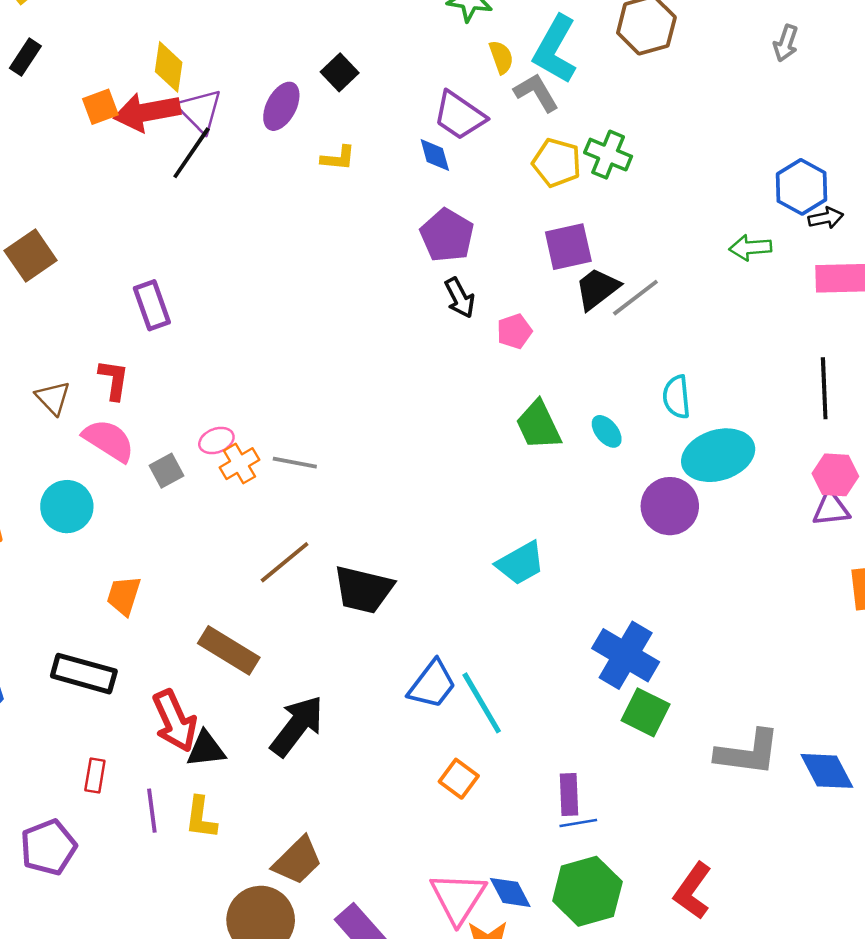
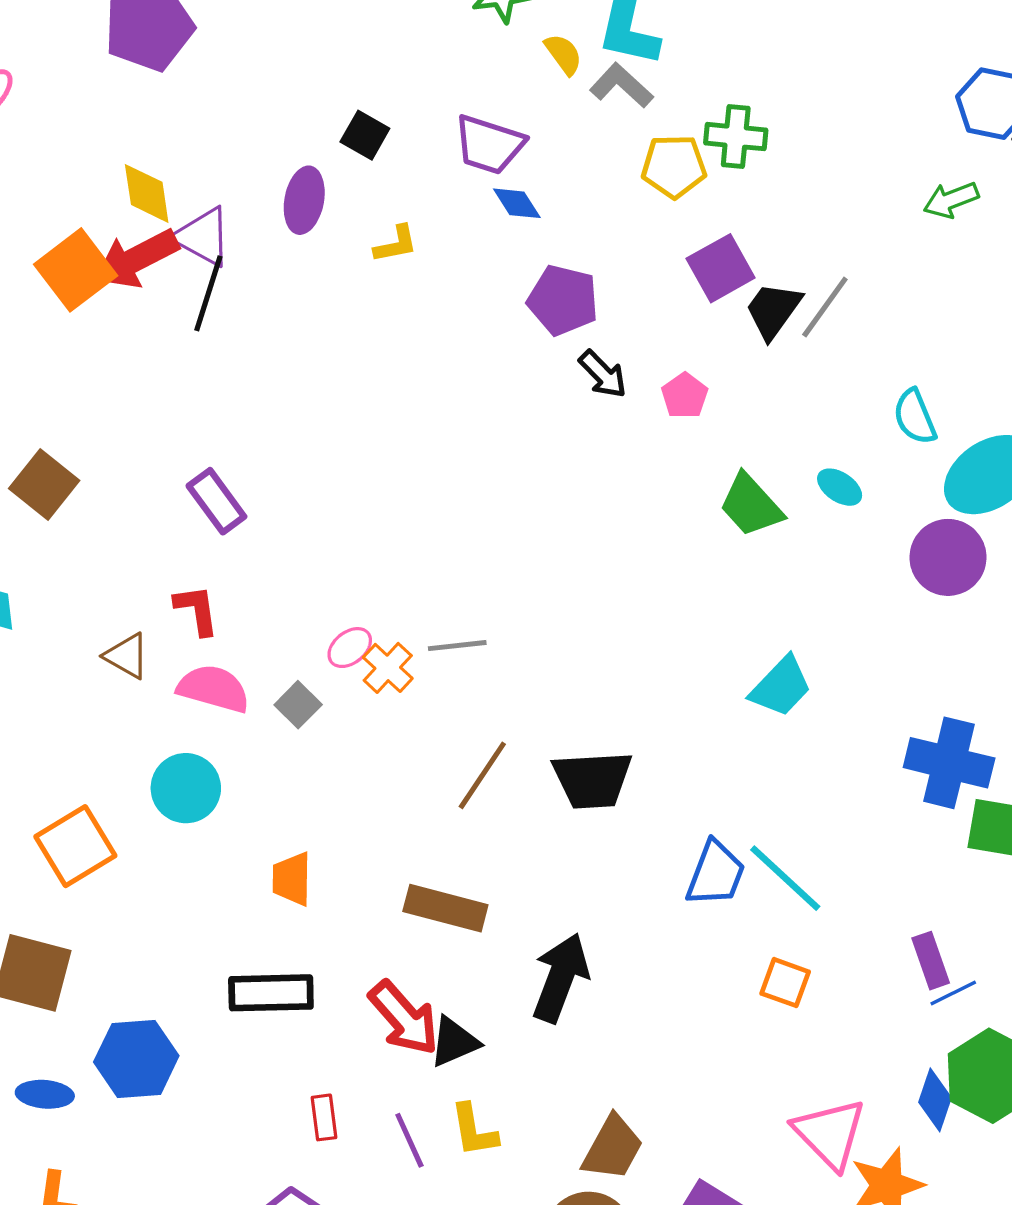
orange square: (100, 107) -> (76, 270), size x1.6
purple trapezoid: (459, 116) -> (489, 145), moved
blue diamond: (510, 892) -> (935, 1100), moved, turned 63

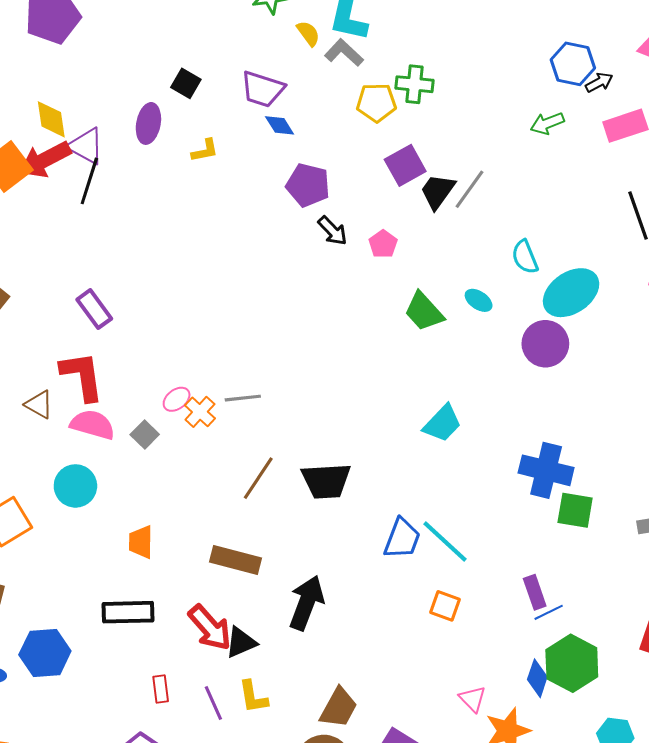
red L-shape: (197, 610) -> (82, 376), size x1.6
pink triangle: (830, 1134) -> (472, 699), size x0.6

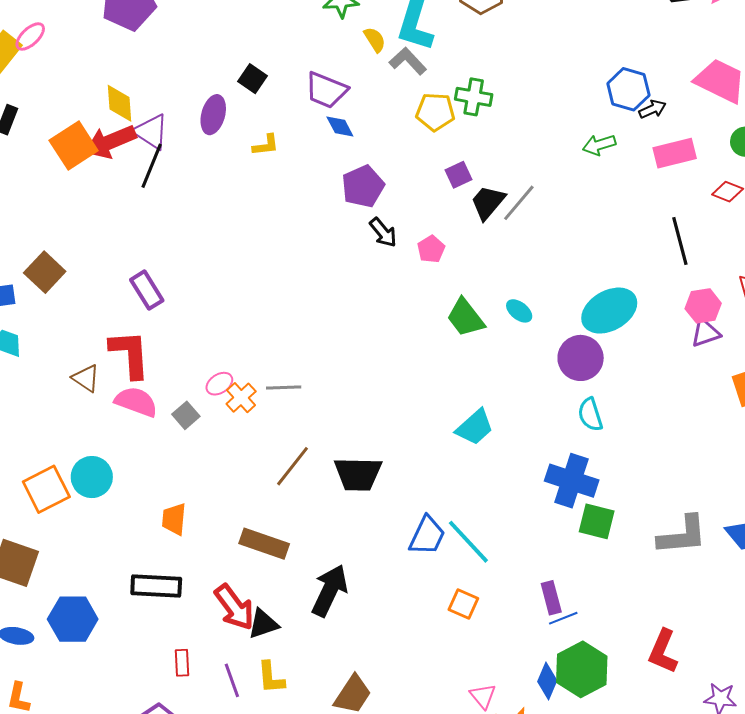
purple square: (405, 165) -> (458, 175), size x0.7
purple pentagon: (308, 185) -> (363, 186), turned 30
cyan semicircle: (525, 257) -> (590, 415), moved
cyan circle: (75, 486) -> (92, 477), moved

